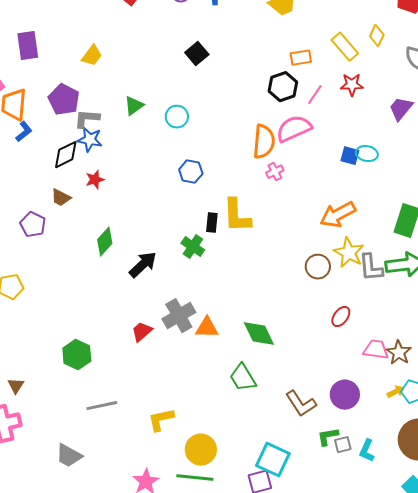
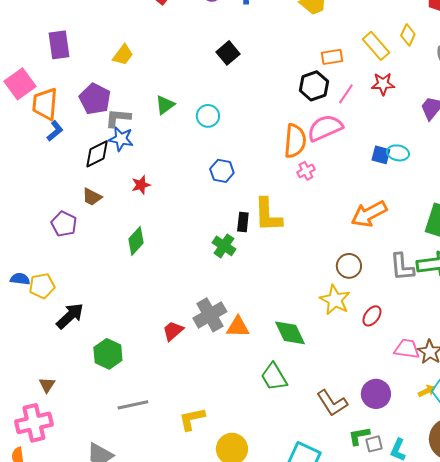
red star: (95, 180) -> (141, 185), moved
yellow star: (349, 253) -> (335, 300), moved
black arrow: (143, 265) -> (70, 316), moved

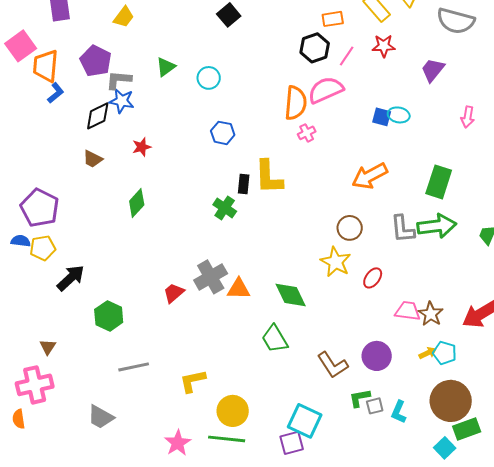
purple pentagon: (64, 224) -> (40, 208), moved, size x1.5

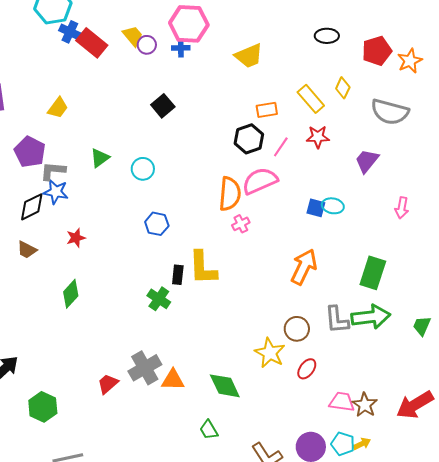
orange arrow: (370, 176) -> (304, 267), turned 144
brown circle: (350, 228) -> (297, 329), moved
green trapezoid: (275, 339) -> (209, 430), size x0.7
cyan pentagon: (445, 353) -> (343, 444), moved

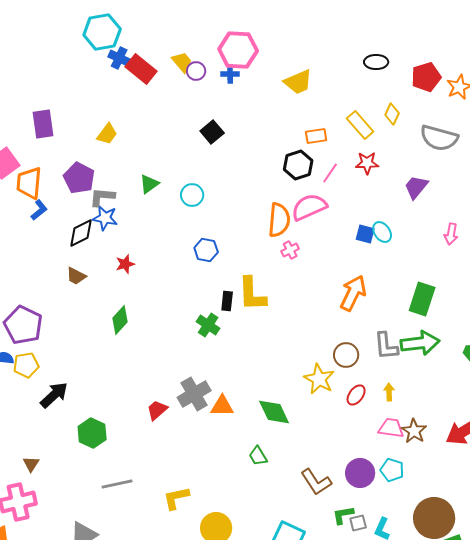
cyan ellipse: (333, 206) -> (382, 232), turned 45
yellow arrow: (362, 444) -> (389, 392), moved, turned -66

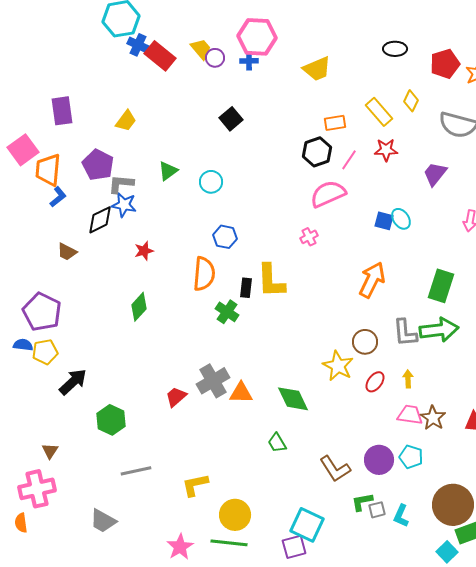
orange semicircle: (279, 220) -> (204, 274), moved
brown trapezoid: (76, 276) -> (67, 252), moved

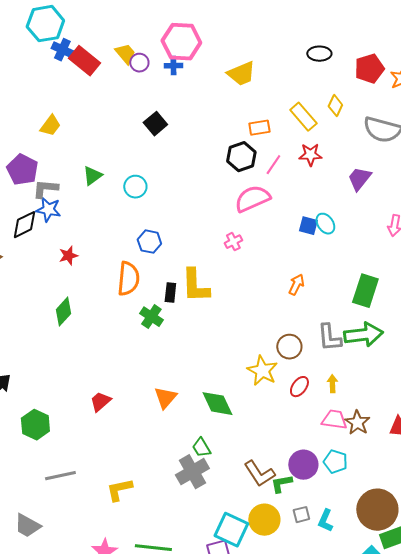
orange arrow: (372, 280) -> (296, 285), size x0.6
gray cross: (213, 381) -> (192, 472), moved
orange triangle: (241, 393) -> (165, 398), turned -50
green L-shape: (362, 502) -> (281, 484), moved
yellow circle: (235, 515) -> (264, 520), moved

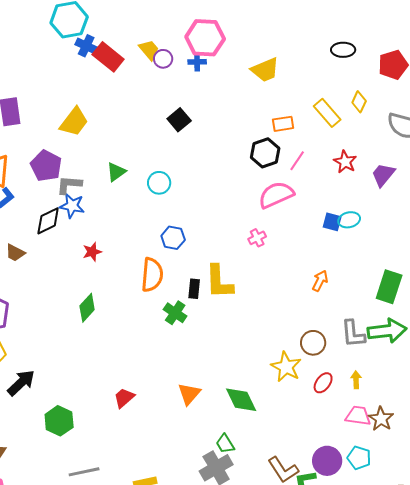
yellow trapezoid: (50, 126) -> (74, 122), size x1.4
red star: (310, 155) -> (345, 162), moved, turned 30
cyan ellipse: (325, 224) -> (349, 220), turned -70

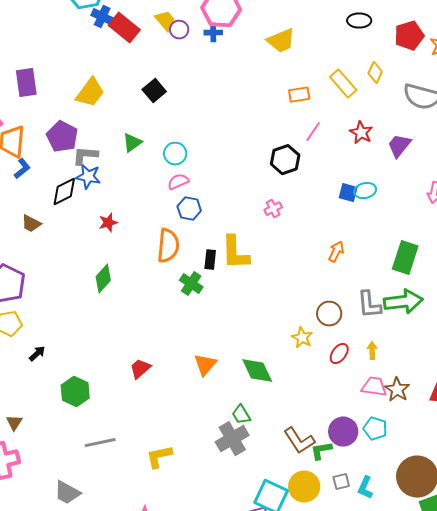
black square: (179, 120) -> (154, 91), moved
black hexagon: (265, 153) -> (285, 160), moved
pink semicircle: (276, 195) -> (178, 182), moved, size x0.6
yellow star: (286, 367) -> (302, 338), size x0.7
black arrow: (21, 383) -> (37, 354), size x0.6

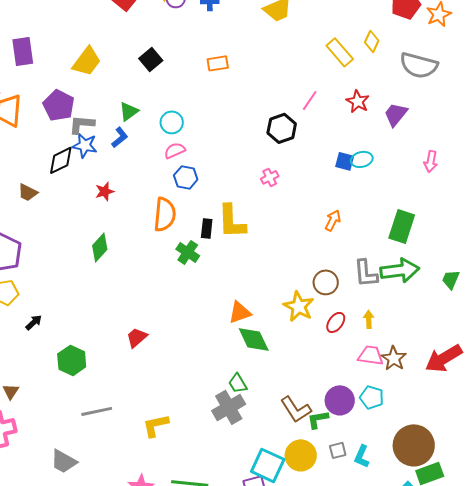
orange rectangle: (299, 95) -> (218, 63), moved
blue L-shape: (22, 169) -> (120, 137), moved
yellow star: (302, 338) -> (299, 306), size x1.4
orange triangle: (205, 365) -> (240, 312), moved, turned 30

